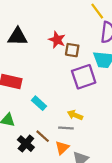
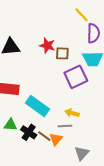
cyan rectangle: (39, 103) -> (37, 106), size x1.6
black cross: (26, 144) -> (29, 132), moved
orange triangle: (62, 148) -> (56, 139), moved

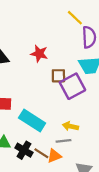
brown square: (62, 53) -> (58, 76), moved
orange triangle: (56, 139) -> (54, 156), turned 32

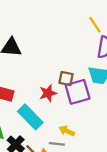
red star: (39, 54) -> (48, 93), moved, turned 30

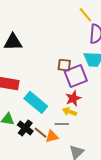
red star: (48, 93) -> (73, 98), moved

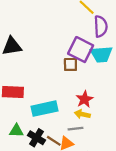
purple square: (76, 76) -> (81, 50), moved, turned -35
cyan rectangle: (36, 102) -> (45, 109), turned -45

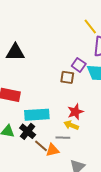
purple square: (81, 50) -> (79, 65), size x0.6
black cross: (37, 138) -> (28, 131), moved

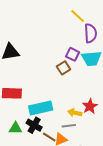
brown square: (67, 77) -> (64, 68), turned -32
red star: (75, 112) -> (90, 106), moved

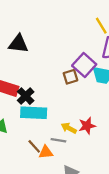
purple square: (73, 54) -> (84, 65), size x1.5
black cross: (34, 125) -> (26, 96), moved

